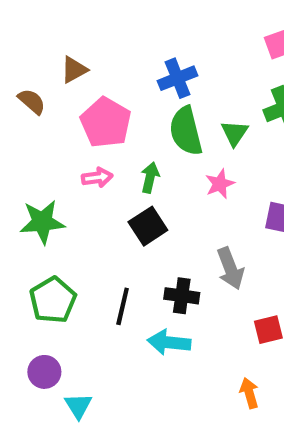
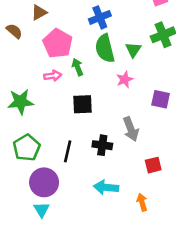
green arrow: (150, 177) -> (78, 67), moved, turned -35
black square: (148, 226) -> (82, 104), turned 30
cyan arrow: (169, 342) -> (106, 187), moved
purple circle: (44, 372) -> (44, 182), moved, size x1.5

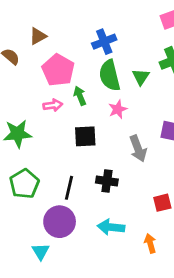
pink star: (125, 79) -> (118, 109), moved
gray arrow: (131, 129) -> (138, 149), moved
purple circle: (44, 182) -> (60, 222), moved

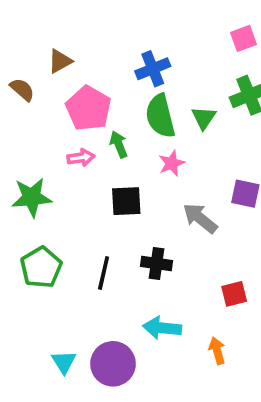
gray arrow: (138, 149) -> (200, 218), turned 150
purple circle: (60, 222) -> (113, 364), moved

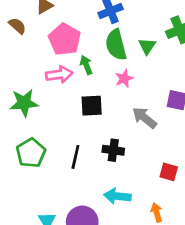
pink arrow: (81, 158) -> (59, 74), size x1.4
red square: (234, 294) -> (169, 172), turned 30

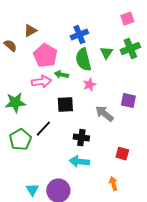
green triangle: (147, 46) -> (106, 53), moved
green arrow: (86, 65) -> (61, 75), turned -56
black line: (75, 157) -> (43, 129), moved, turned 30
cyan arrow: (117, 196) -> (79, 162), moved

